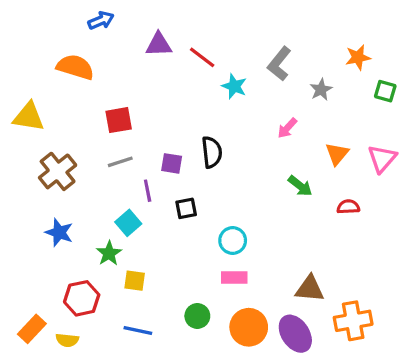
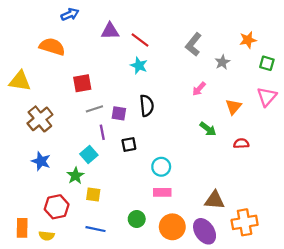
cyan star: (234, 86) -> (139, 66), moved
pink triangle: (382, 159) -> (267, 97), moved
gray line: (120, 162) -> (94, 109), moved
orange rectangle: (32, 329) -> (22, 228), turned -42

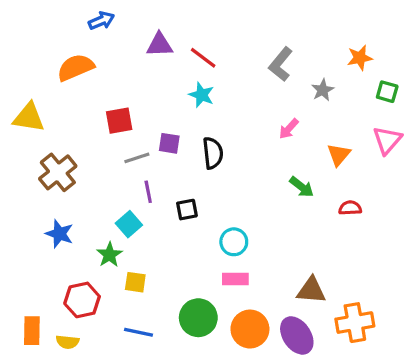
orange semicircle: (52, 47) -> (76, 67), turned -40
purple square: (119, 113) -> (169, 143), moved
green circle: (137, 219) -> (198, 318), size x1.5

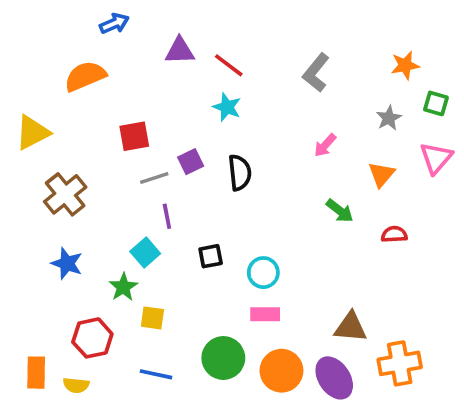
gray star: (323, 90) -> (389, 118), moved
yellow triangle: (29, 117) -> (32, 133), turned -36
purple square: (169, 143) -> (191, 162), turned -35
black square: (187, 210) -> (211, 256), moved

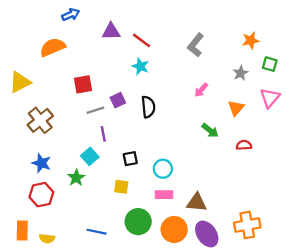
yellow square: (152, 318) -> (121, 187), moved
brown triangle: (351, 327) -> (197, 202), moved
red hexagon: (92, 338) -> (41, 195), moved

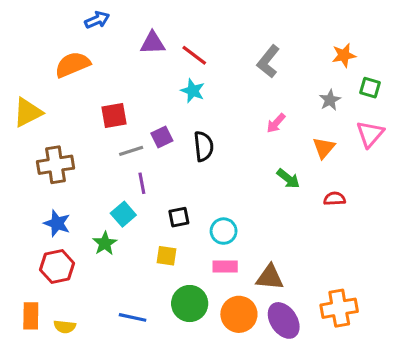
brown cross: (40, 120) -> (56, 165), turned 30

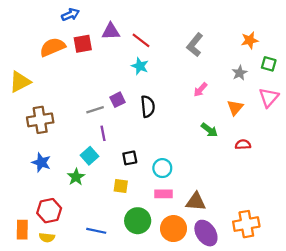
red square: (114, 115) -> (83, 44), moved
red hexagon: (57, 267) -> (49, 211), moved

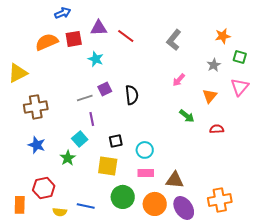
cyan star: (140, 66) -> (96, 59), moved
yellow square: (121, 186) -> (108, 166), size x1.5
yellow semicircle: (47, 238) -> (60, 212), moved

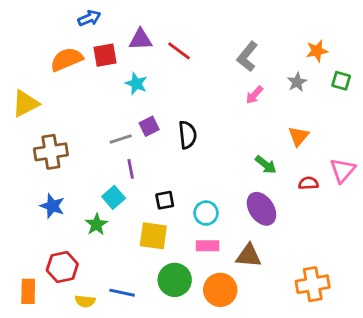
gray star: (214, 65) -> (297, 82), moved
pink arrow: (179, 80) -> (254, 95), moved
pink triangle: (240, 87) -> (343, 170), moved
purple ellipse: (184, 208) -> (261, 209), moved

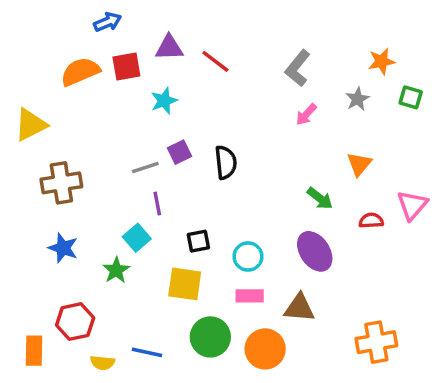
cyan star: (136, 84) -> (164, 101), turned 30

